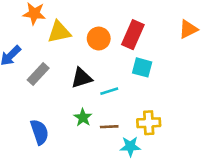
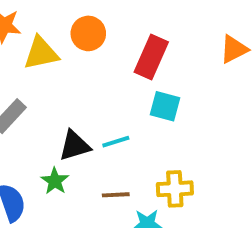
orange circle: (99, 39) -> (88, 33), moved
black triangle: (82, 78) -> (75, 146), moved
green star: (83, 117) -> (55, 181), moved

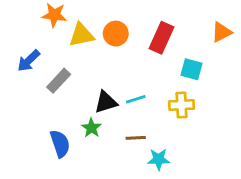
orange circle: (88, 33) -> (116, 34), moved
cyan square: (165, 106) -> (191, 69), moved
yellow cross: (175, 189) -> (181, 105), moved

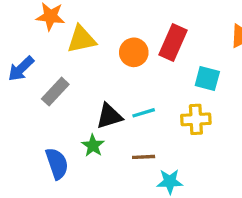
orange circle: (116, 34) -> (134, 52), moved

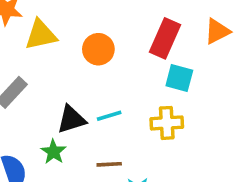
red rectangle: (173, 43) -> (165, 38), moved

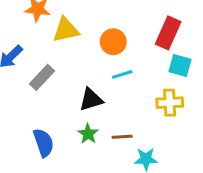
cyan line: (109, 116) -> (122, 74), moved
green star: (53, 152) -> (88, 134), moved

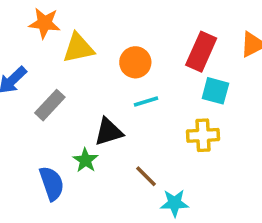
green star: (88, 134) -> (85, 160), moved
brown line: (122, 137) -> (146, 176), turned 48

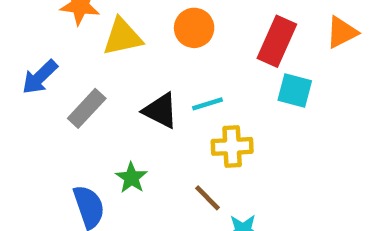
orange circle: (135, 62) -> (194, 28), moved
black triangle: (109, 132) -> (161, 111), moved, turned 44
yellow cross: (203, 135) -> (232, 146), moved

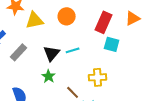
black triangle: (161, 111) -> (52, 53), turned 42
yellow cross: (232, 146) -> (98, 77), moved
green star: (131, 178) -> (49, 76), moved

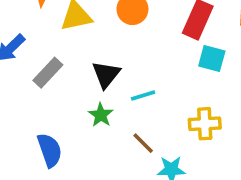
cyan line: (73, 50) -> (143, 96), moved
yellow cross: (98, 77) -> (205, 124), moved

